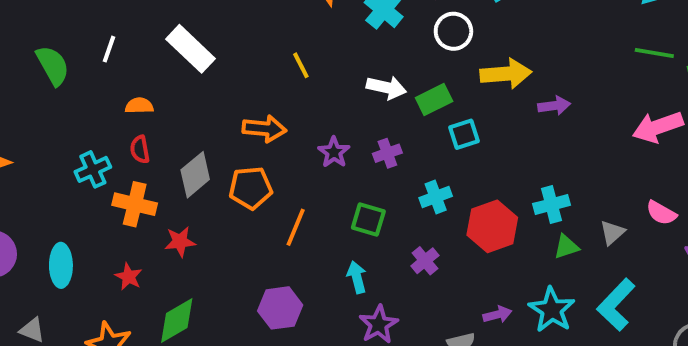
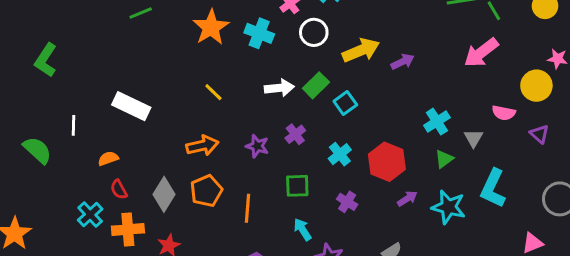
cyan cross: (551, 204) -> (437, 122), moved
purple arrow: (497, 315) -> (407, 199), moved

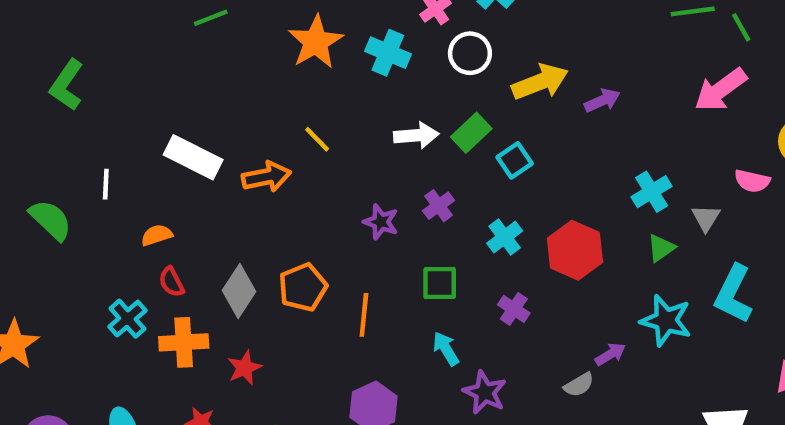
orange arrow: (202, 146) -> (267, 177), moved
purple arrow: (407, 199) -> (610, 354), moved

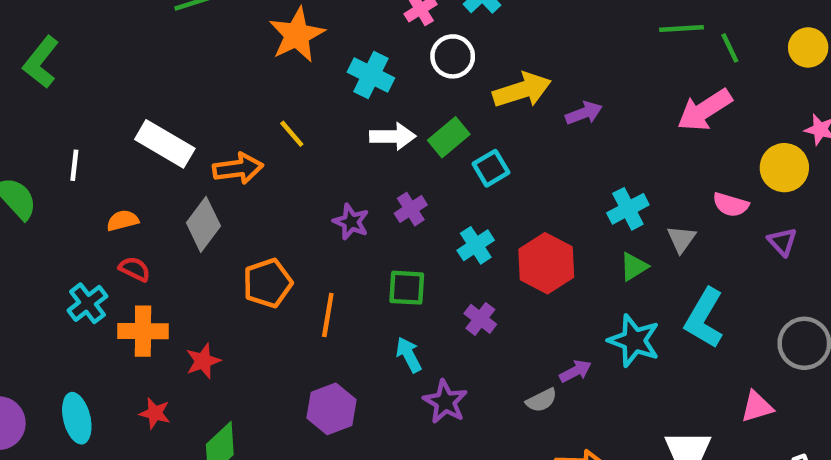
cyan cross: (388, 53) -> (371, 75), moved
red semicircle: (171, 282) -> (135, 269), turned 140
gray diamond: (239, 291) -> (203, 224), moved

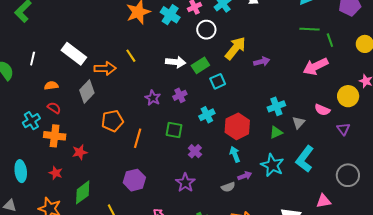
cyan cross: (371, 75) -> (170, 15), moved
yellow arrow: (522, 90) -> (235, 48), turned -40
purple cross: (480, 319) -> (195, 151), moved
cyan arrow: (409, 355) -> (235, 154), moved

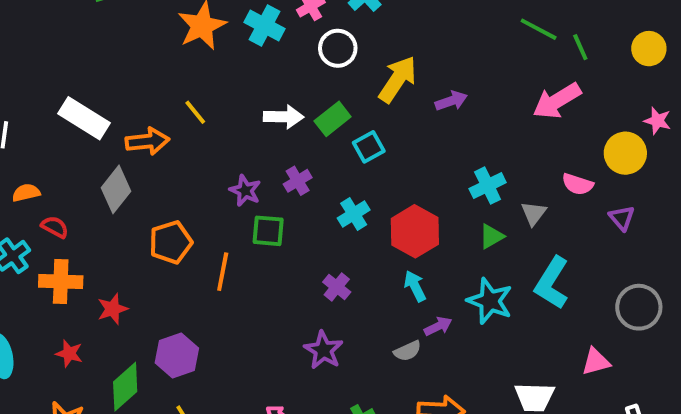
green line: (310, 29) -> (539, 29), turned 30
orange semicircle: (51, 86) -> (26, 193), moved
green square: (174, 130) -> (268, 231), moved
purple hexagon: (134, 180) -> (177, 355), moved

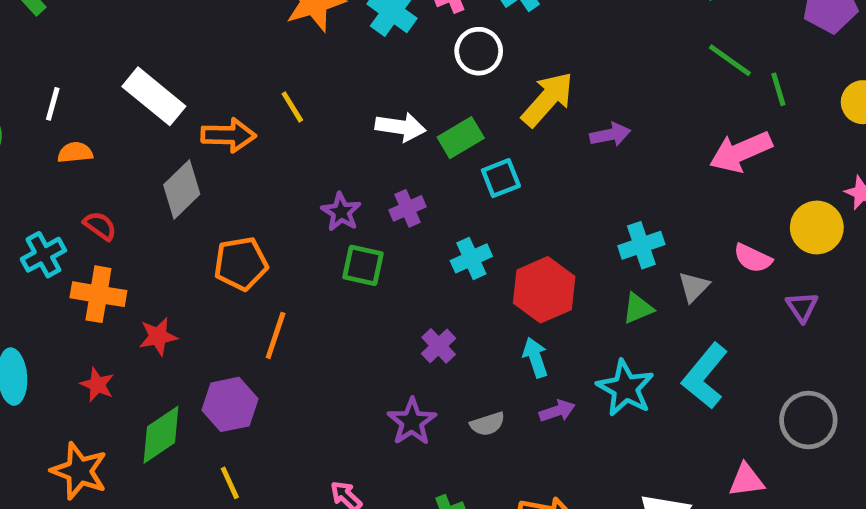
orange semicircle: (26, 193) -> (75, 153), moved
orange line: (223, 272) -> (276, 335), moved
gray semicircle: (408, 351) -> (487, 424), moved

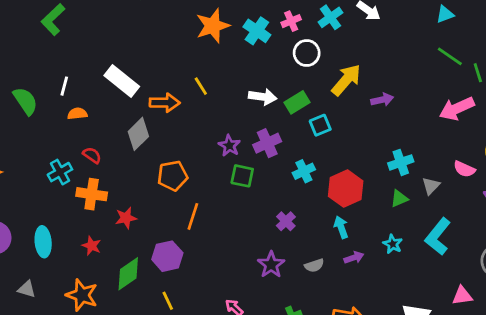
purple cross: (408, 208) -> (267, 143), size x1.4
cyan star: (625, 388) -> (393, 244), size x0.6

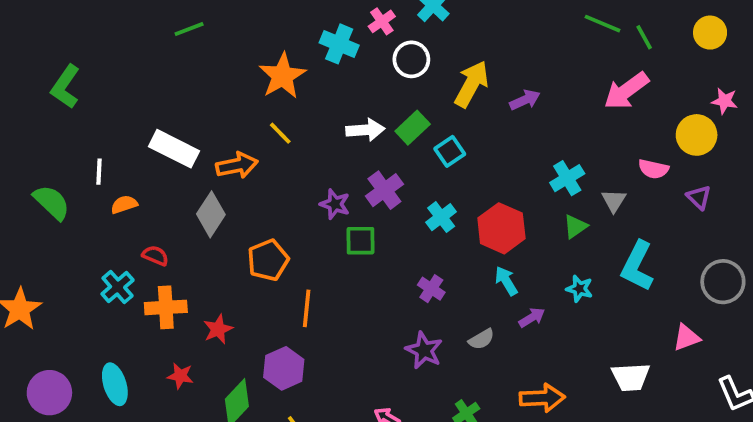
orange star: (213, 26) -> (282, 76), moved

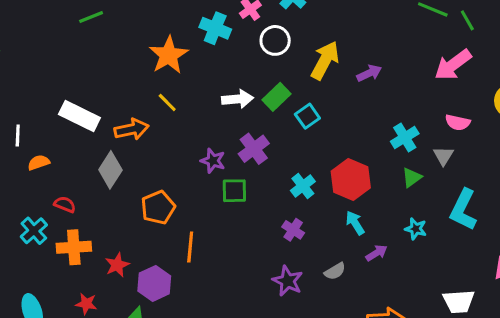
pink semicircle: (653, 169) -> (458, 122), moved
cyan cross: (441, 217) -> (303, 186), moved
purple hexagon: (284, 368) -> (154, 283), moved

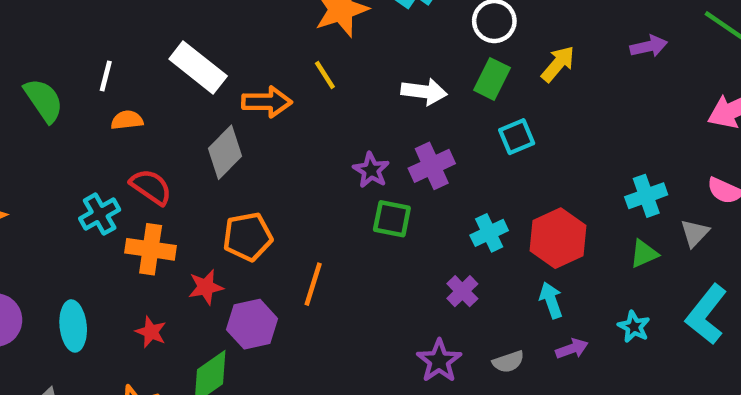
yellow arrow: (325, 60) -> (558, 64), size x0.7
purple arrow: (369, 73) -> (649, 46), moved
green rectangle: (277, 97) -> (492, 79), moved, turned -32
red semicircle: (65, 204) -> (151, 187), size x1.4
orange pentagon: (158, 207) -> (248, 237), moved

